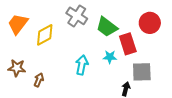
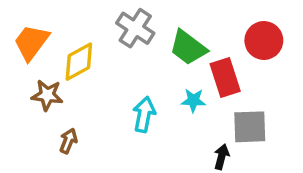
brown star: (17, 68) -> (47, 95), moved

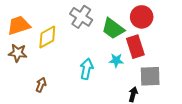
red circle: (264, 41) -> (142, 17), moved
orange trapezoid: (31, 42) -> (19, 25), turned 35
brown star: (47, 95) -> (18, 53), moved

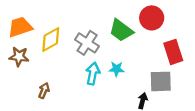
gray cross: (81, 17) -> (87, 43), moved
red rectangle: (135, 47) -> (173, 52), moved
cyan star: (116, 60) -> (117, 69), moved

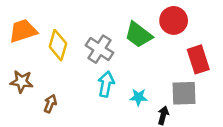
yellow diamond: (51, 40) -> (58, 45), turned -45
brown star: (19, 57) -> (22, 82), moved
cyan star: (117, 69) -> (138, 97), moved

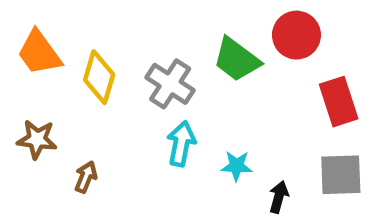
orange trapezoid: (23, 31) -> (39, 53), turned -108
gray square: (184, 93) -> (341, 175), moved

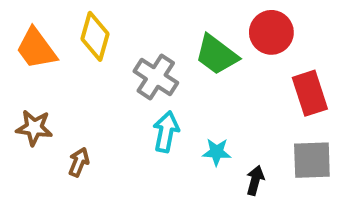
yellow diamond: (99, 77) -> (95, 36), moved

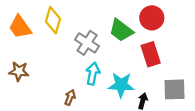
red rectangle: (310, 93) -> (151, 54), moved
cyan star: (217, 152) -> (121, 85), size x1.6
brown arrow: (79, 162) -> (70, 97), moved

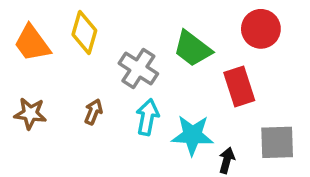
red circle: (152, 18) -> (261, 29), moved
brown arrow: (70, 97) -> (93, 112), moved

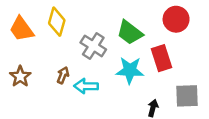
brown star: (30, 114) -> (20, 76), turned 30
cyan arrow: (147, 117) -> (86, 86), moved, turned -100
cyan star: (192, 135) -> (130, 70), moved

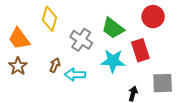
orange trapezoid: (21, 29) -> (19, 39), moved

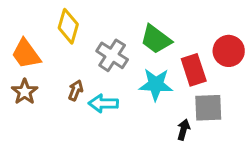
red circle: (153, 17) -> (229, 51), moved
gray square: (163, 83) -> (208, 108), moved

